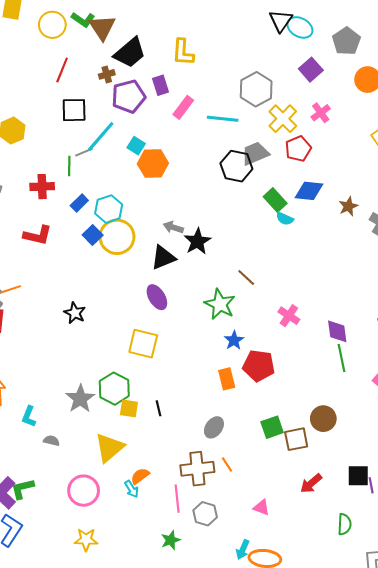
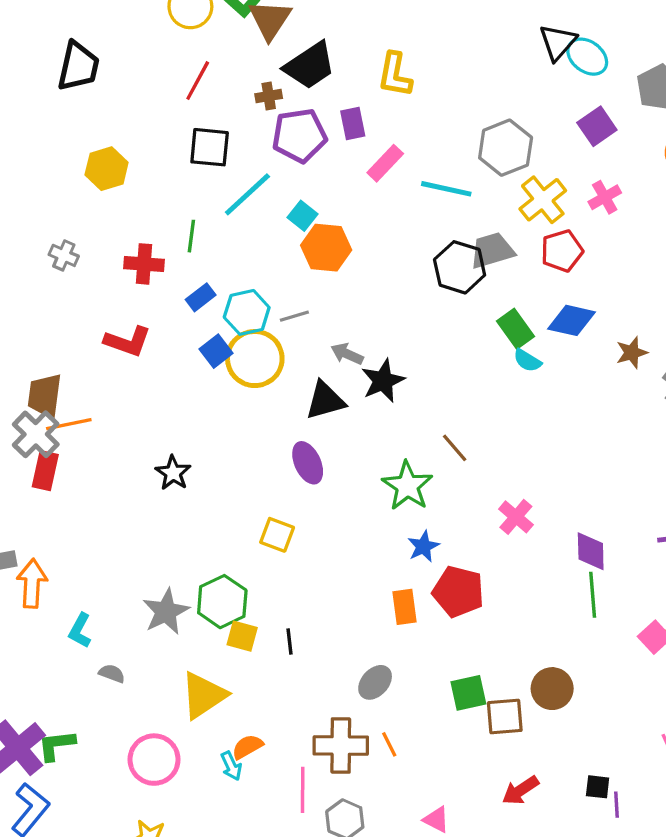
gray line: (84, 152) -> (294, 316), moved
yellow square: (143, 344) -> (277, 535), size x0.7
black square: (358, 476) -> (598, 787), size x0.7

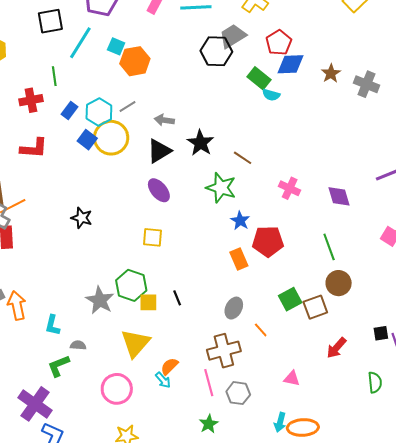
red pentagon: (562, 251) -> (279, 43), moved
black star: (383, 381) -> (200, 143), moved
green line: (593, 595) -> (329, 247), moved
orange line: (389, 744) -> (261, 330), moved
green L-shape: (56, 745) -> (59, 366), moved

